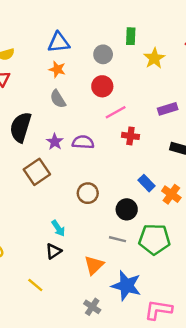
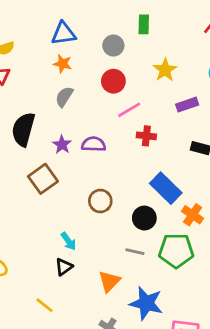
yellow star: (154, 58) -> (165, 70), moved
gray semicircle: (58, 99) -> (64, 97), turned 66
blue rectangle: (147, 183) -> (166, 188), size x1.6
orange cross: (171, 194) -> (193, 215), moved

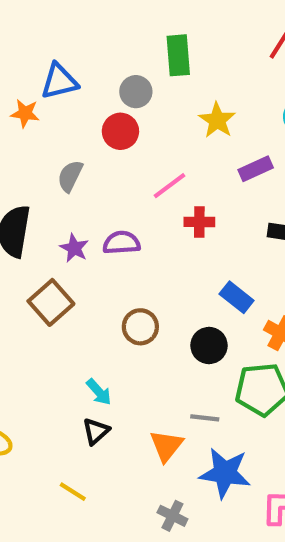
green rectangle: (144, 24) -> (178, 55), size x1.4
orange star: (63, 64) -> (25, 113), moved
red circle: (113, 81) -> (120, 131), moved
blue rectangle: (166, 188) -> (237, 297), size x0.7
gray line: (135, 252) -> (205, 418), moved

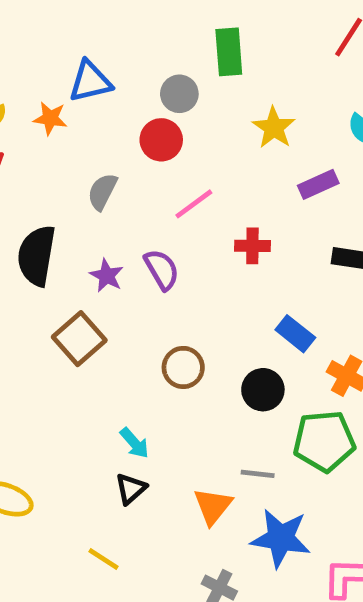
pink line: (169, 186) -> (194, 204), moved
purple semicircle: (122, 243) -> (162, 270), turned 63

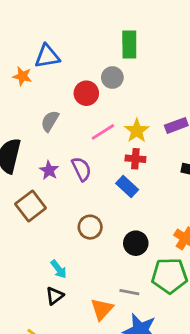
gray circle: (179, 94) -> (112, 78), moved
yellow star: (274, 128) -> (137, 131), moved
blue rectangle: (295, 334) -> (127, 187), moved

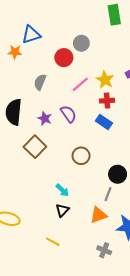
green rectangle: (129, 45) -> (114, 15), moved
black circle: (136, 243) -> (118, 174), moved
gray line: (129, 292) -> (108, 194), moved, turned -72
orange triangle: (102, 309) -> (99, 215), turned 36

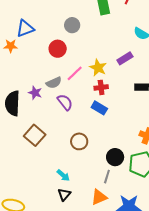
gray circle: (81, 43) -> (72, 25), moved
gray semicircle: (40, 82) -> (54, 83), moved, turned -133
purple star: (45, 118) -> (35, 93), moved

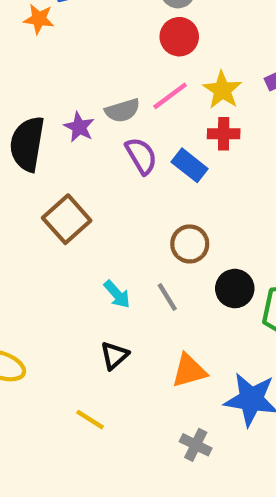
red circle: (58, 49) -> (179, 37), moved
blue rectangle: (99, 108) -> (190, 165), moved
brown circle: (79, 141) -> (190, 244), moved
cyan arrow: (63, 175) -> (117, 294), moved
gray line: (107, 177) -> (167, 297), moved, turned -56

